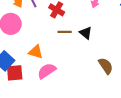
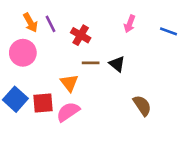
orange triangle: (36, 52) -> (69, 83), moved, turned 35
red square: (15, 73) -> (43, 103), moved

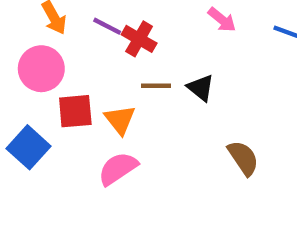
purple line: (50, 24) -> (107, 26), moved, turned -36
pink arrow: (130, 24) -> (222, 20), turned -72
red square: (43, 103) -> (75, 111), moved

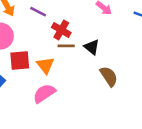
red cross: (139, 39) -> (61, 30), moved
brown semicircle: (243, 158) -> (109, 76), moved

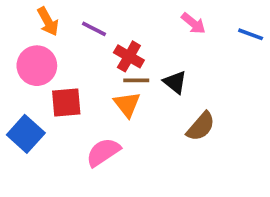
orange triangle: (45, 65) -> (127, 104), moved
brown semicircle: (109, 76) -> (201, 126), turned 75

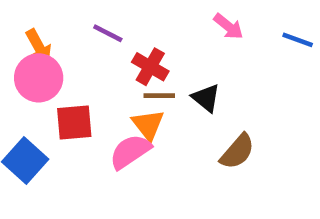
orange arrow: (48, 21) -> (39, 47), moved
pink semicircle: (103, 152) -> (130, 152), moved

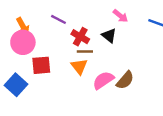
black triangle: (206, 98) -> (109, 35), moved
pink semicircle: (130, 152) -> (103, 80), moved

